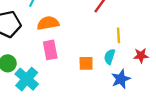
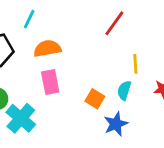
orange square: (86, 63) -> (95, 99), turned 32
blue star: (121, 79) -> (116, 124), moved

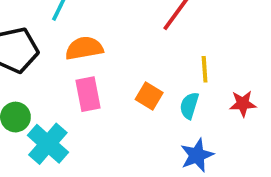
orange square: (95, 99) -> (149, 96), moved
blue star: (116, 124) -> (197, 155), moved

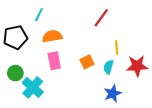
orange square: (149, 96) -> (87, 62), turned 32
red star: (243, 104) -> (137, 66), size x1.5

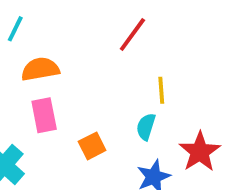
orange square: (87, 62) -> (92, 146), moved
red star: (137, 66) -> (200, 152), moved, turned -30

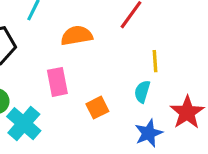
orange semicircle: (40, 69) -> (77, 36), moved

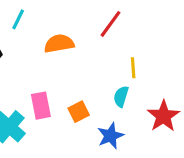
pink rectangle: (57, 82) -> (41, 106), moved
blue star: (149, 133) -> (110, 136), moved

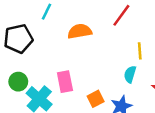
orange square: (79, 112) -> (96, 99), moved

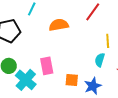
orange square: (96, 99) -> (72, 80), turned 32

